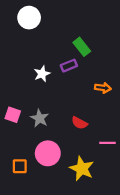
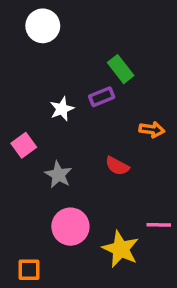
pink square: (13, 115) -> (24, 145), moved, turned 35
red semicircle: (79, 123) -> (117, 166), moved
pink line: (108, 143) -> (159, 225), moved
orange square: (20, 166) -> (29, 270), moved

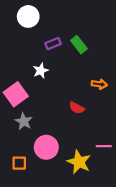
purple rectangle: (102, 97) -> (53, 44), moved
pink square: (24, 145) -> (16, 94), size x1.5
gray star: (58, 175) -> (24, 121), moved
orange square: (29, 270) -> (19, 163), moved

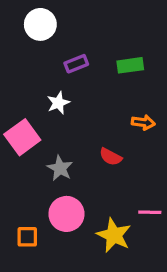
green rectangle: (79, 45) -> (130, 65), moved, turned -60
gray star: (24, 121) -> (60, 168), moved

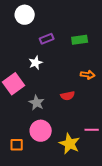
red semicircle: (111, 157) -> (68, 96), turned -40

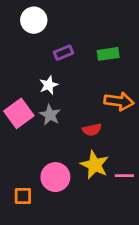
orange arrow: (88, 75) -> (119, 101), size x1.5
gray star: (37, 103) -> (50, 115), moved
yellow star: (70, 144) -> (95, 165), moved

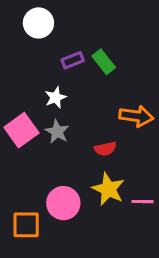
green rectangle: (108, 54) -> (104, 62), moved, turned 60
orange square: (23, 196) -> (26, 225), size x1.4

